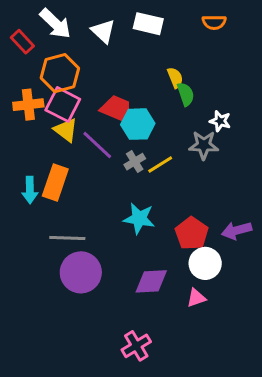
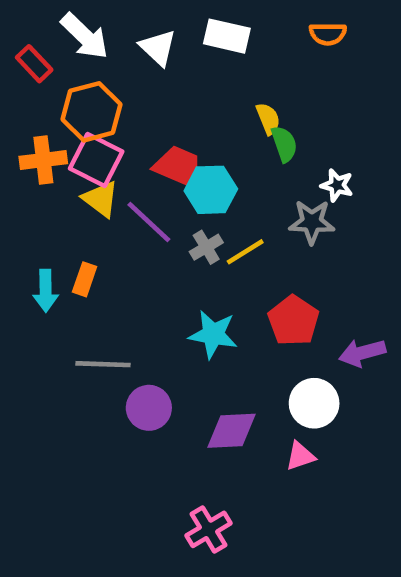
orange rectangle: (55, 183) -> (85, 279), size x0.6
red pentagon: (192, 233) -> (293, 321), moved
purple circle: (81, 272) -> (149, 408), moved, size x0.7

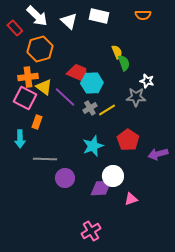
orange cross: (43, 160) -> (28, 77), moved
pink square: (96, 160) -> (25, 98), moved
cyan arrow: (46, 291) -> (20, 139), moved
cyan star: (213, 334) -> (93, 146), turned -30
white circle: (314, 403) -> (113, 176), moved

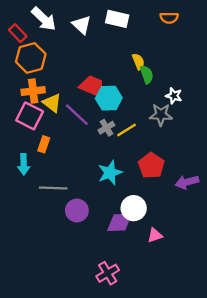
orange hexagon: (40, 49) -> (31, 58), moved

